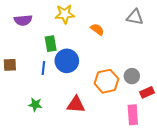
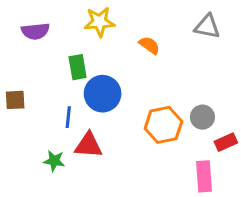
blue line: (43, 68) -> (68, 117), moved
red triangle: (76, 105) -> (88, 145), moved

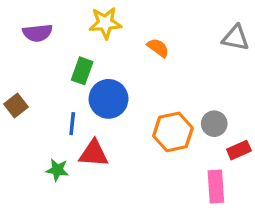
gray triangle: (207, 27) -> (236, 38), moved
green rectangle: (78, 67) -> (82, 71), turned 30
brown square: (15, 100) -> (16, 106), turned -35

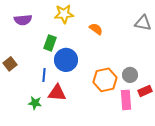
pink rectangle: (216, 186) -> (126, 100), moved

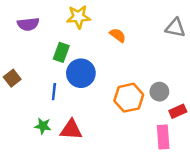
red triangle: (57, 93) -> (71, 130), moved
pink rectangle: (126, 100) -> (163, 137), moved

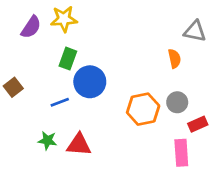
yellow star: (78, 17) -> (64, 19), moved
purple semicircle: (28, 24) -> (31, 27), turned -50
orange semicircle: (118, 35) -> (174, 59), moved, turned 42
blue line: (54, 92) -> (60, 102), turned 63

